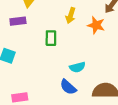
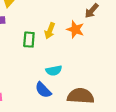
yellow arrow: (71, 16) -> (50, 31), moved

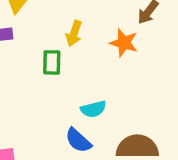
yellow arrow: (50, 31) -> (74, 33), moved

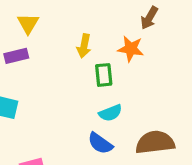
green rectangle: (52, 62) -> (104, 75), moved

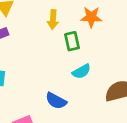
blue semicircle: (100, 143) -> (56, 101), moved

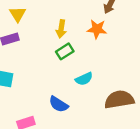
green rectangle: (72, 41) -> (65, 51), moved, turned 66

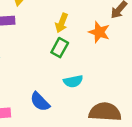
green rectangle: (65, 51) -> (60, 48), turned -42

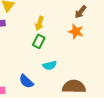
orange star: (99, 32) -> (76, 32), moved

